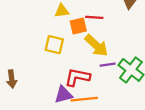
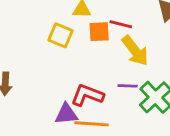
yellow square: (54, 45) -> (60, 35), moved
yellow arrow: (96, 45) -> (135, 51), moved

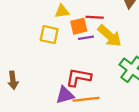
purple line: (128, 86) -> (86, 38), moved

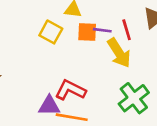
red line: (95, 17) -> (127, 30), moved, turned 54
purple line: (86, 38) -> (102, 30), moved

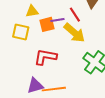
red L-shape: (70, 90) -> (45, 57), moved

